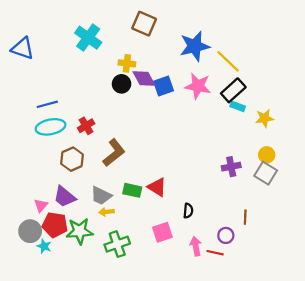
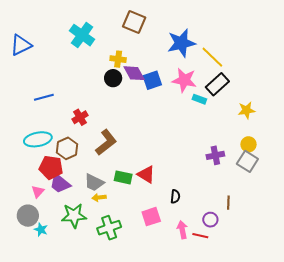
blue triangle: (23, 48) -> (21, 45), turned -45
cyan rectangle: (238, 106) -> (199, 99), moved
cyan ellipse: (51, 127) -> (38, 139), moved
red pentagon: (55, 225) -> (51, 167), moved

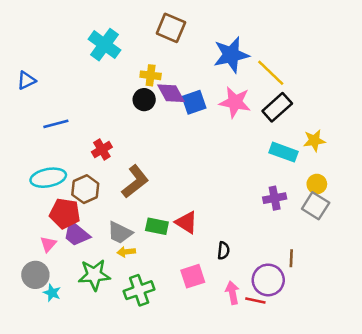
blue triangle: (21, 45) -> (26, 80), moved, size x0.7
cyan rectangle: (199, 99) -> (284, 152), moved, size x1.5
purple circle: (210, 220) -> (268, 280), size x1.6

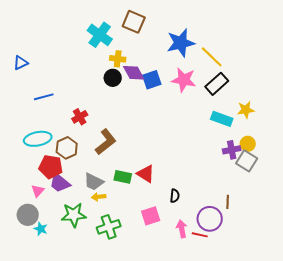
cyan cross: (104, 45) -> (100, 35), moved
purple cross: (275, 198) -> (232, 150), moved

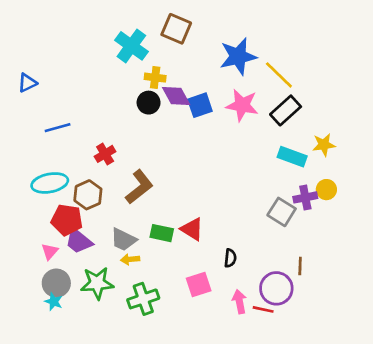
gray square: (247, 161) -> (282, 212), moved
gray circle: (28, 215) -> (56, 283), moved

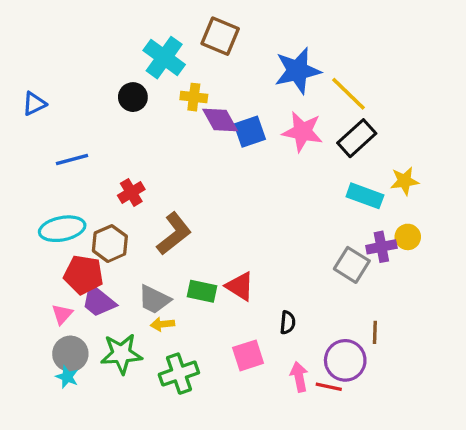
black circle: (149, 103) -> (133, 97), moved

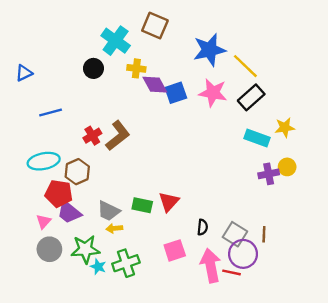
brown L-shape: (174, 234) -> (118, 136), moved
gray square: (352, 265) -> (235, 234), moved
red triangle: (240, 286) -> (169, 202), turned 40
cyan star: (67, 377) -> (98, 267), moved
pink arrow: (299, 377) -> (211, 265), size x1.6

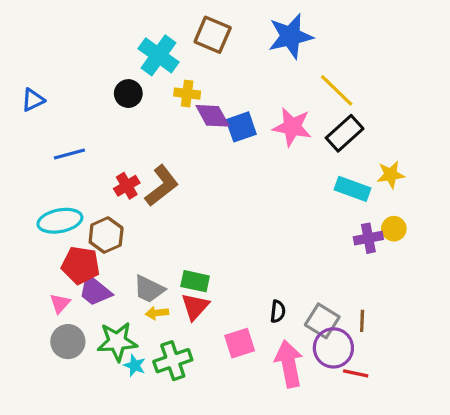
blue star: (209, 50) -> (290, 36), moved
red triangle: (169, 202) -> (195, 307), moved
red line: (231, 272) -> (356, 373), moved

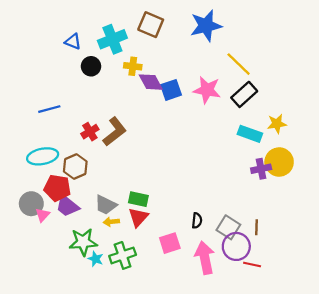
cyan cross: (159, 55) -> (112, 39), turned 32
blue triangle: (33, 100) -> (73, 41), moved, turned 48
yellow circle: (394, 229) -> (279, 162), size x1.6
gray circle: (68, 342) -> (31, 204), moved

